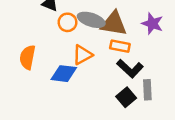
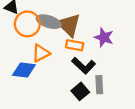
orange circle: (67, 22) -> (27, 24), size x1.5
brown triangle: (114, 24) -> (69, 25), turned 35
purple star: (152, 24) -> (104, 37), moved

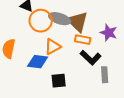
black square: (80, 91) -> (59, 81), moved, turned 35

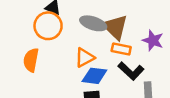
orange circle: (41, 21) -> (48, 26), moved
blue diamond: (38, 62) -> (94, 76), moved

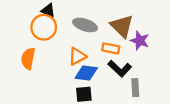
brown triangle: (115, 27) -> (122, 26), moved

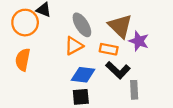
gray ellipse: (85, 25) -> (82, 25), turned 40
orange circle: (44, 27) -> (25, 23), moved
orange triangle: (77, 56) -> (74, 46), moved

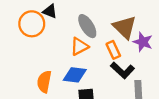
orange rectangle: (109, 49) -> (113, 50), turned 54
orange semicircle: (23, 60) -> (44, 82), moved
blue diamond: (83, 75) -> (75, 75), moved

